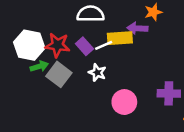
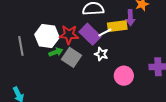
purple arrow: (137, 28) -> (130, 18), turned -91
purple rectangle: (84, 46) -> (90, 34), size x1.5

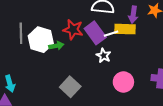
purple arrow: (130, 18) -> (133, 15), moved
white hexagon: (47, 36) -> (41, 40), moved
gray square: (71, 57) -> (70, 87), moved

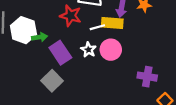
red star: (73, 30) -> (71, 16), moved
purple rectangle: (95, 33) -> (60, 53), moved
pink circle: (123, 82) -> (111, 50), moved

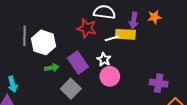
green arrow: (39, 37) -> (52, 68), moved
pink circle: (111, 50) -> (110, 76), moved

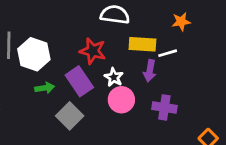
purple arrow: (134, 21) -> (150, 71), moved
red star: (87, 28) -> (93, 51), moved
white line: (112, 38) -> (168, 53), moved
purple cross: (159, 83) -> (164, 107), moved

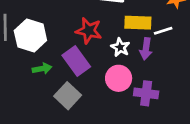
white star: (114, 77) -> (120, 47), moved
purple cross: (164, 107) -> (146, 93), moved

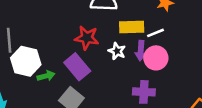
white hexagon: (30, 36) -> (26, 61), moved
pink circle: (119, 78) -> (156, 58), moved

